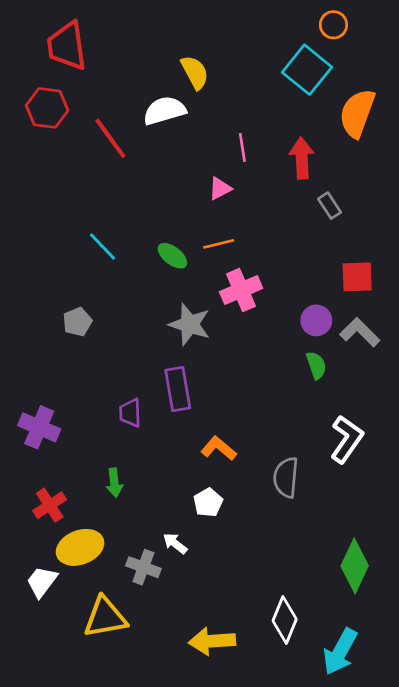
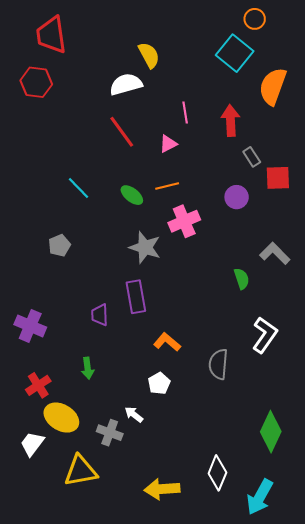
red line: (110, 138) -> (122, 132), moved
red square: (357, 277) -> (278, 178), moved
purple circle: (316, 320) -> (237, 197), moved
yellow ellipse: (80, 547) -> (61, 418), turned 52

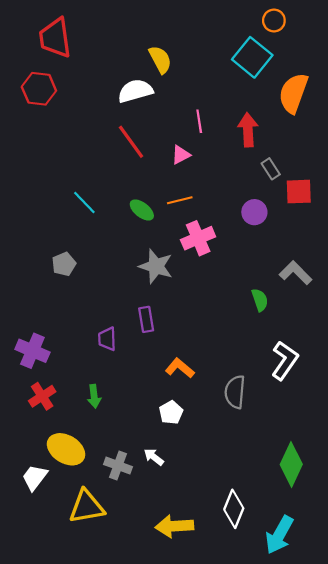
purple rectangle: (136, 297) -> (146, 319), size x0.7
red cross: (38, 385) -> (42, 396), moved
white arrow: (134, 414) -> (154, 457), moved

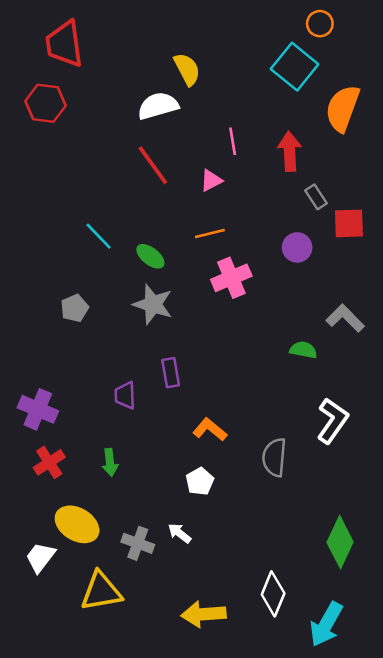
green ellipse: (142, 210) -> (150, 256), moved
gray star: (156, 266) -> (153, 304), moved
green semicircle: (260, 300) -> (303, 350), turned -60

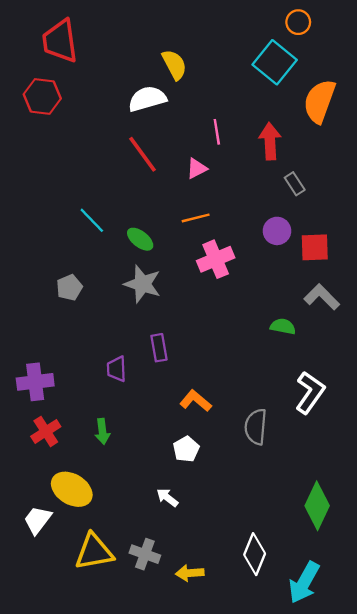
red square: (349, 223) -> (315, 247), moved
purple cross: (38, 409) -> (35, 382), turned -30
gray cross: (138, 543) -> (145, 554), moved
yellow arrow: (204, 614) -> (190, 573), size x0.7

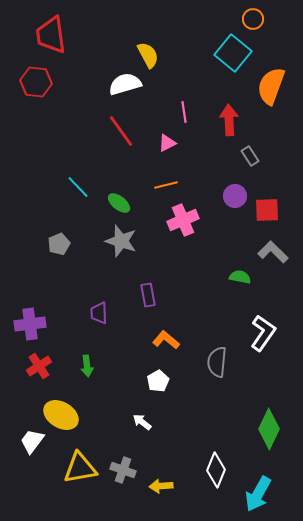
purple rectangle: (159, 348) -> (148, 295), moved

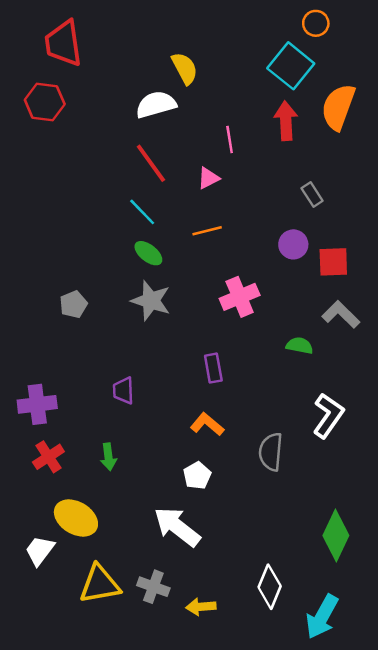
red arrow: (229, 120) -> (286, 121), moved
cyan line: (78, 187) -> (142, 212), moved
pink cross: (183, 220) -> (240, 297), moved
purple rectangle: (148, 295) -> (213, 368), moved
white arrow: (142, 422) -> (177, 527), size x2.0

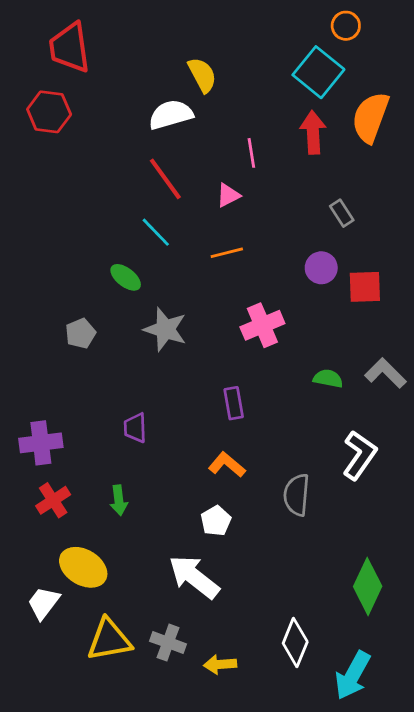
green ellipse: (148, 253) -> (126, 277), moved
gray L-shape: (341, 314) -> (385, 373), moved

